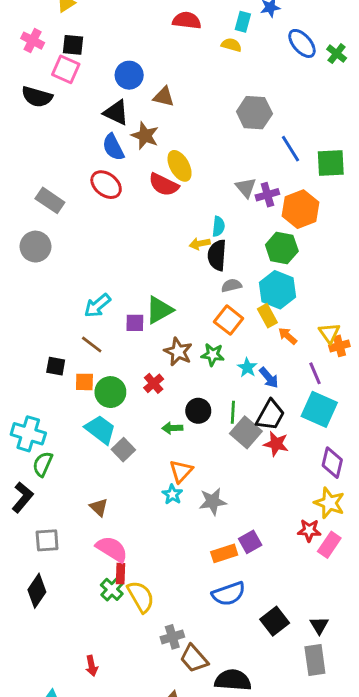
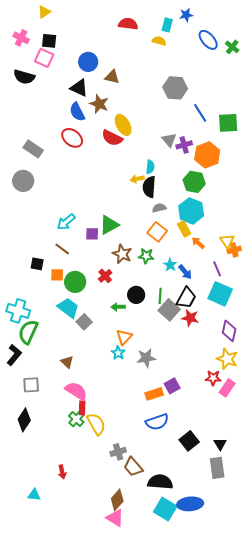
green semicircle: (43, 464) -> (28, 332), size x1.4

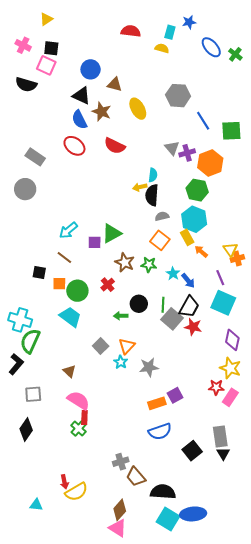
yellow ellipse: (123, 125) -> (138, 109), moved
gray square: (84, 322) -> (101, 346), moved
yellow semicircle: (96, 424) -> (76, 492), moved, turned 90
gray rectangle: (217, 468) -> (220, 437), moved

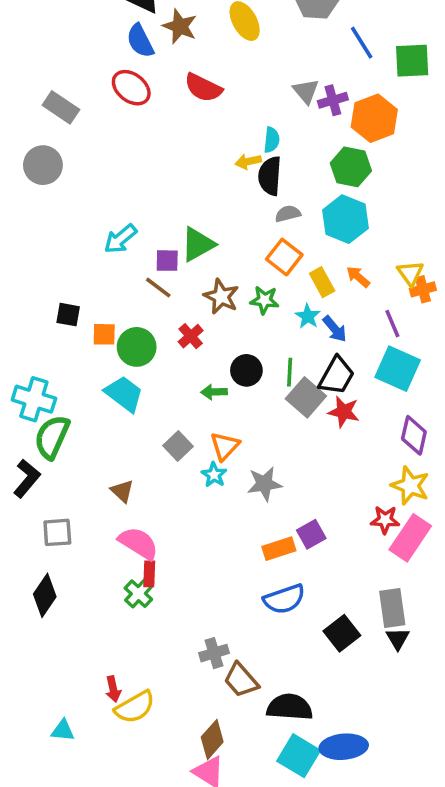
yellow rectangle: (187, 237) -> (322, 282), moved
brown line: (64, 257) -> (158, 288), moved
pink rectangle: (230, 397) -> (410, 538), size x1.4

